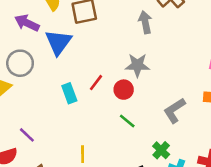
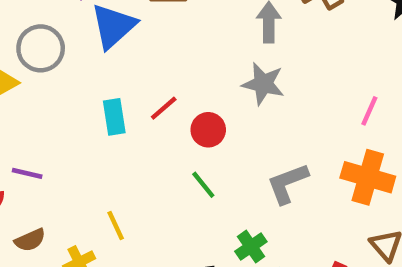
gray star: (137, 65) -> (263, 84), moved
purple line: (27, 135) -> (27, 173), turned -42
yellow line: (83, 154) -> (116, 226), turned -36

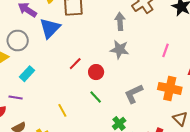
pink line: (369, 111) -> (165, 50), moved
cyan rectangle: (114, 117) -> (27, 74), moved, turned 56
yellow line: (116, 226) -> (62, 110), moved

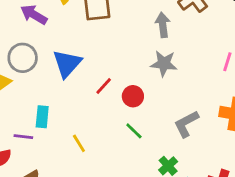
blue triangle: (50, 28) -> (67, 63), moved
cyan rectangle: (27, 74) -> (42, 117), moved, turned -35
yellow line: (62, 110) -> (79, 143), moved

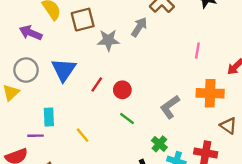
gray arrow: (163, 25) -> (139, 27), turned 48
gray star: (164, 64) -> (108, 40), moved

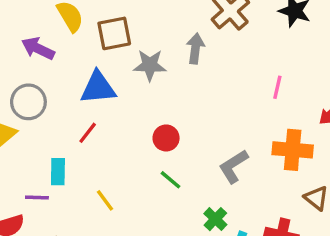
gray arrow: (139, 27) -> (195, 49), turned -30
blue triangle: (64, 70) -> (98, 88), moved, turned 48
red line: (97, 85) -> (88, 133), moved

